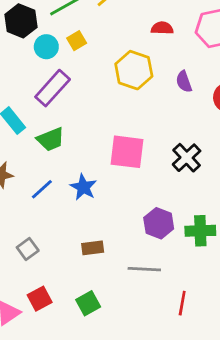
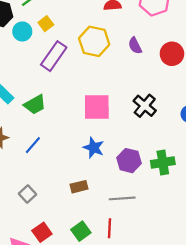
purple rectangle: (53, 88) -> (54, 56), moved
blue star: (83, 187) -> (94, 148), moved
red line: (182, 303) -> (110, 228), moved

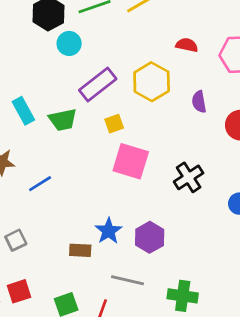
yellow square: (46, 24) -> (114, 124), moved
green trapezoid: (35, 105) -> (63, 120), moved
blue star: (94, 148) -> (109, 231), moved
green cross: (163, 162) -> (183, 296), moved

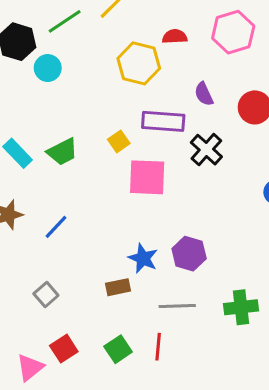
yellow hexagon: (152, 82) -> (139, 63), moved
purple rectangle: (98, 84) -> (163, 121), moved, turned 57
black cross: (189, 177) -> (206, 150), moved

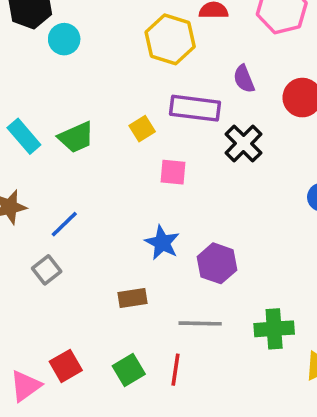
pink square: (147, 177) -> (173, 172), size x0.6
blue star: (143, 258) -> (162, 243), moved
gray square: (46, 295) -> (47, 270), moved

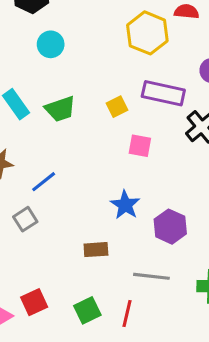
cyan circle: (64, 39) -> (51, 44), moved

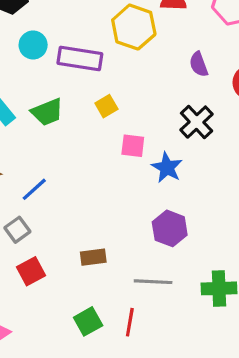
purple rectangle: (163, 93) -> (80, 59), moved
blue star: (125, 205) -> (167, 168), moved
red square: (34, 302) -> (31, 271), moved

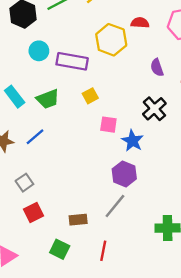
blue line: (34, 189) -> (35, 137), moved
purple hexagon: (170, 228) -> (124, 174), moved
brown rectangle: (93, 257) -> (78, 220), moved
gray line: (153, 282) -> (115, 206), moved, turned -55
green square: (88, 321) -> (60, 249), moved, turned -36

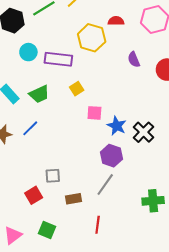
black cross: (154, 109) -> (144, 132), moved
gray square: (24, 183) -> (53, 176), moved, turned 35
green square: (60, 249) -> (47, 230), moved

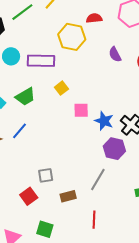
purple hexagon: (111, 156) -> (114, 149), moved

